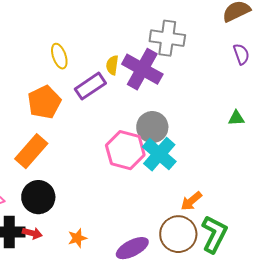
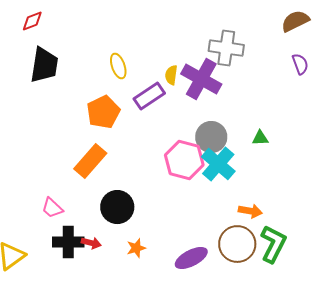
green triangle: (236, 118) -> (260, 138), moved
black circle: (38, 197) -> (117, 207), moved
orange arrow: (191, 201) -> (250, 211), turned -130

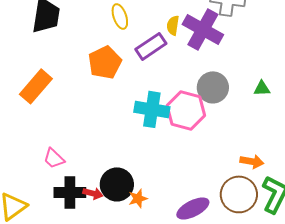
orange rectangle: (90, 161) -> (36, 86), moved
cyan cross: (218, 164) -> (152, 109), moved, turned -32
black circle: (117, 207) -> (117, 184), moved

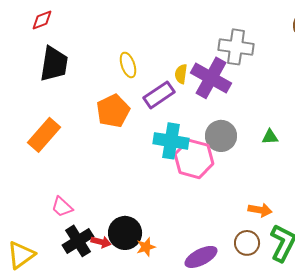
cyan cross: (152, 109) -> (171, 141), moved
black cross: (70, 192) -> (78, 241), turned -32
brown circle: (239, 194) -> (247, 243), size x0.7

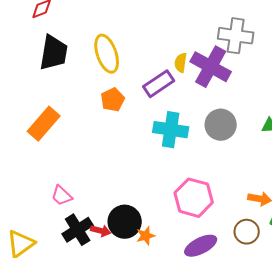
yellow ellipse: (128, 65) -> (107, 54), moved, size x1.5
orange pentagon: (113, 111) -> (113, 100), size x0.7
pink hexagon: (194, 159) -> (194, 198), moved

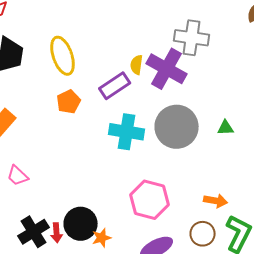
gray circle: (221, 125) -> (177, 127), size x1.4
pink trapezoid: (62, 196) -> (18, 176), moved
red arrow: (101, 231) -> (57, 233), turned 72

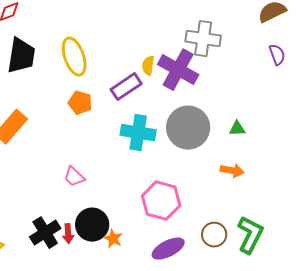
orange pentagon: (69, 102) -> (80, 103), turned -30
pink trapezoid: (18, 176) -> (74, 177), moved
orange arrow: (216, 201) -> (232, 171), moved
orange star: (102, 238) -> (113, 239), turned -30

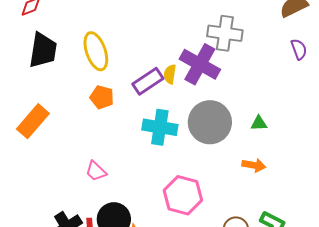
yellow semicircle: (148, 66) -> (170, 74), moved

